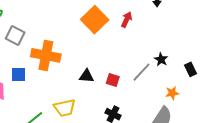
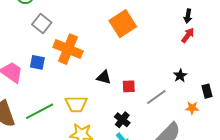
red arrow: (127, 20) -> (188, 35), moved
gray line: (141, 72) -> (156, 97), moved
red square: (113, 80) -> (129, 86), turned -32
orange star: (172, 93) -> (192, 108), moved

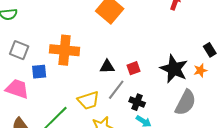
gray square: (42, 23) -> (19, 50), moved
black star: (180, 76) -> (174, 69), moved, size x2.0
gray line: (156, 97) -> (116, 90), moved

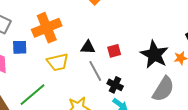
orange cross: (65, 50) -> (47, 28), turned -32
gray line: (116, 90) -> (95, 71), turned -70
yellow trapezoid: (88, 100) -> (58, 62), moved

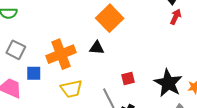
black triangle: (88, 47) -> (97, 48), moved

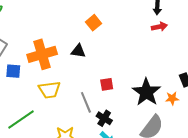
red arrow: (176, 17) -> (159, 27), turned 49
orange square: (110, 18) -> (94, 23), size x0.6

